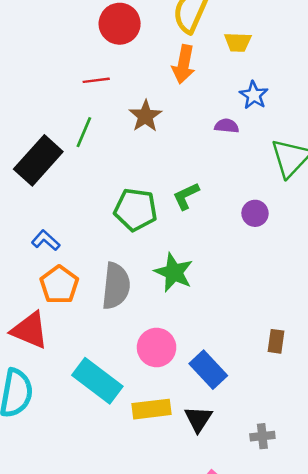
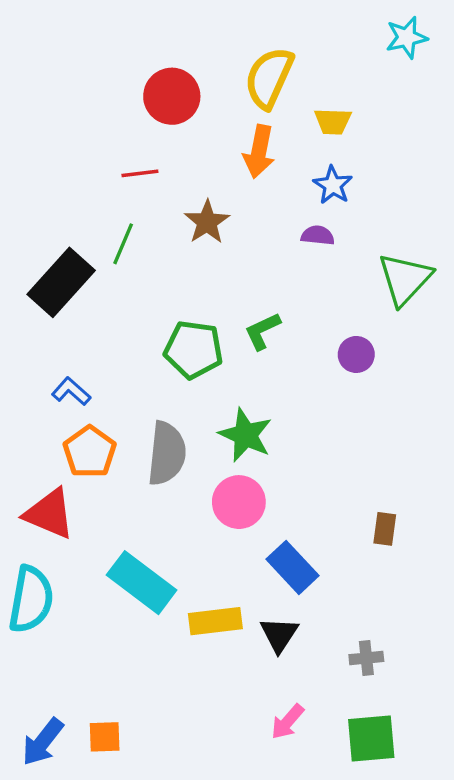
blue star: (254, 95) -> (333, 185), moved
pink circle: (157, 348) -> (239, 502), moved

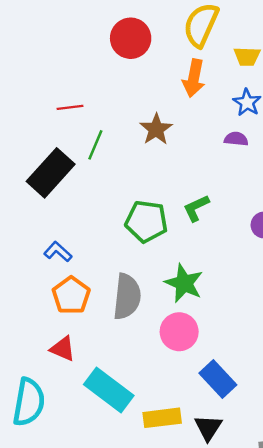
red line: (140, 173) -> (70, 107), moved
red triangle: (49, 514) -> (63, 349), moved, size x0.7

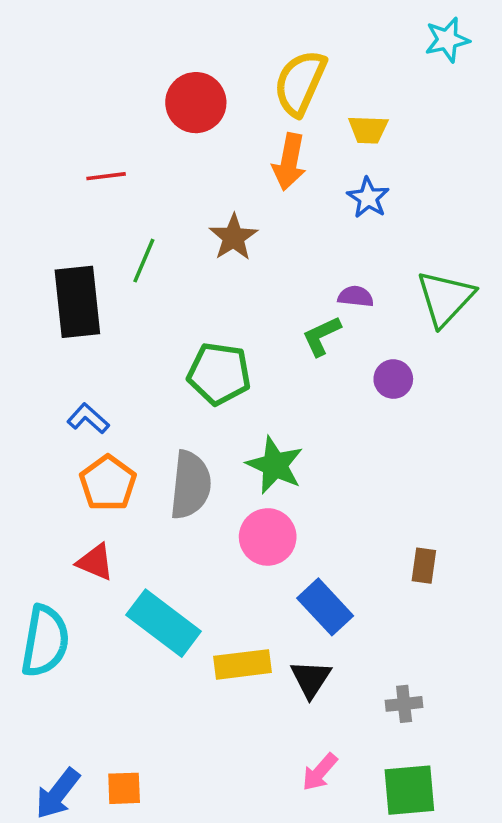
red line: (70, 107) -> (106, 176), moved
purple semicircle: (236, 139) -> (356, 296), moved
black rectangle: (51, 173) -> (77, 302), turned -48
green L-shape: (196, 208) -> (321, 336), moved

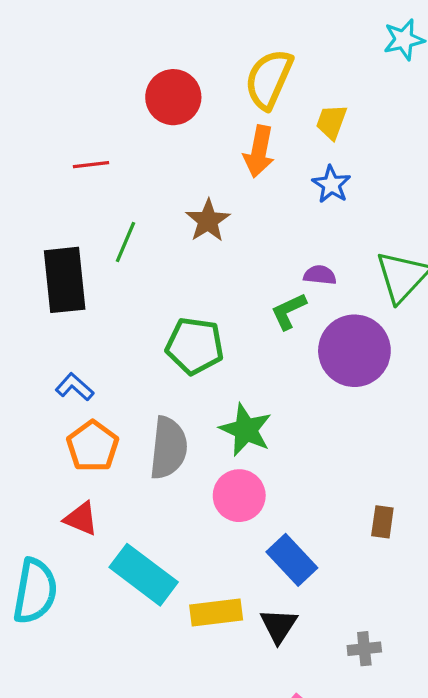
yellow trapezoid: (368, 130) -> (331, 122), turned 108
purple circle: (393, 379) -> (354, 351), size x2.0

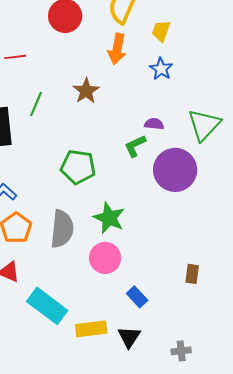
blue rectangle: (292, 560) -> (137, 297), size x0.7

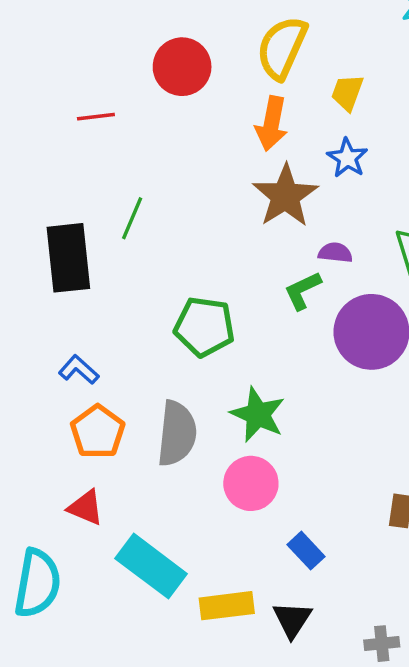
red line: (15, 57) -> (96, 117), moved
brown star: (86, 91) -> (285, 196), moved, size x1.4

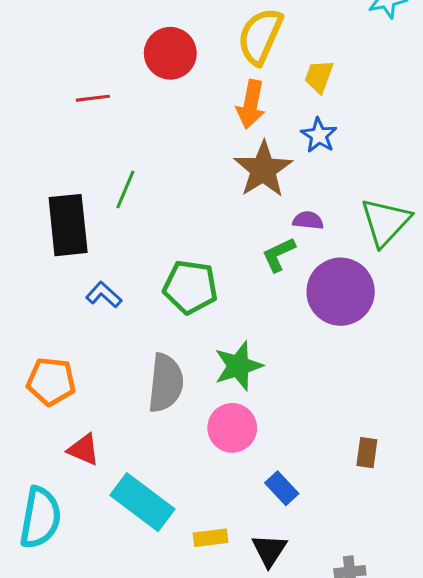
blue L-shape: (79, 370) -> (104, 295), moved
green star: (258, 415) -> (238, 366), turned 30
orange pentagon: (98, 432) -> (51, 381), moved, turned -30
yellow rectangle: (227, 606) -> (211, 538), size x0.7

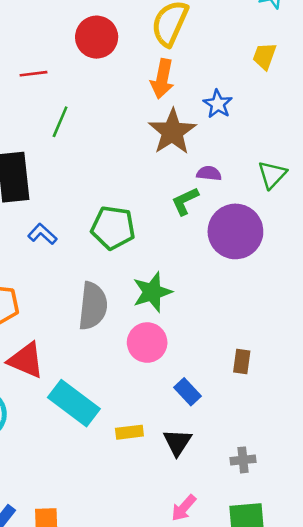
yellow trapezoid: (319, 76) -> (264, 56), moved
green line: (125, 189) -> (60, 122), moved
green triangle: (385, 222) -> (272, 175), size x0.7
red triangle: (84, 450) -> (26, 360), size x1.4
brown rectangle: (367, 453) -> (242, 361), moved

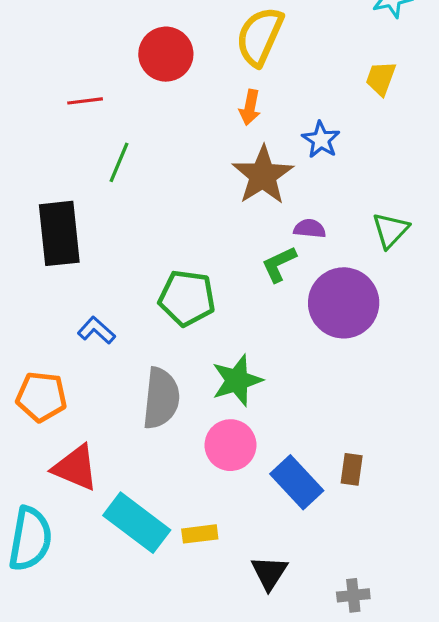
orange arrow: (162, 79) -> (250, 107), size x0.7
blue L-shape: (42, 234) -> (96, 330), moved
blue rectangle: (187, 392) -> (297, 482), moved, size x1.5
yellow rectangle: (129, 432) -> (200, 534), moved

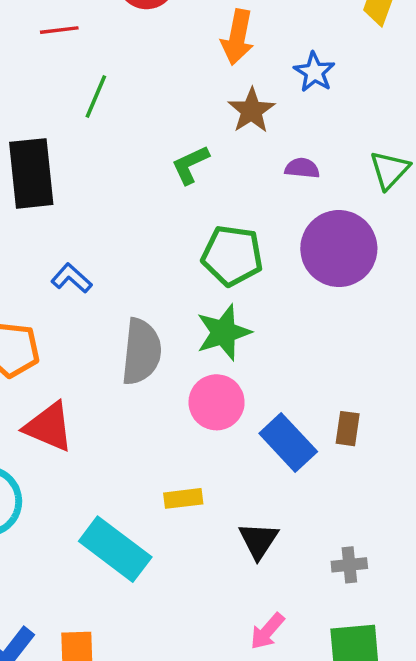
orange arrow: (250, 107) -> (237, 37), size x1.4
brown star: (263, 175) -> (251, 110), size x0.7
green L-shape: (279, 264) -> (190, 165), moved
green pentagon: (187, 298) -> (232, 256), moved
cyan rectangle: (137, 523) -> (115, 549), moved

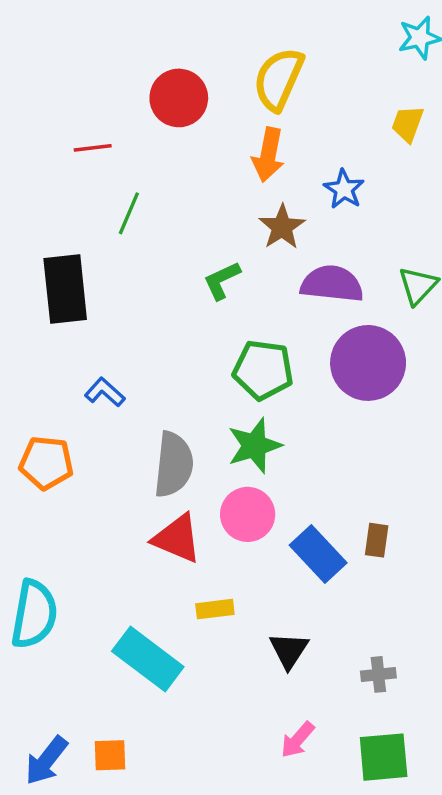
purple semicircle: (302, 168) -> (332, 284), size x1.8
red triangle: (49, 427) -> (177, 539), moved

